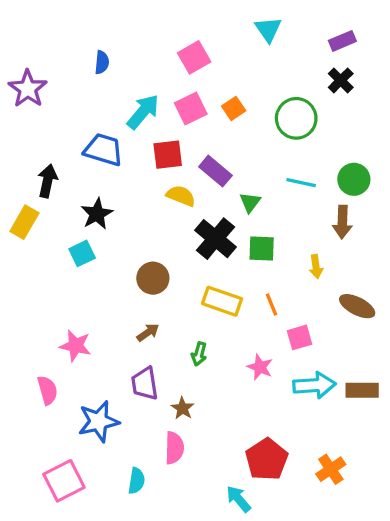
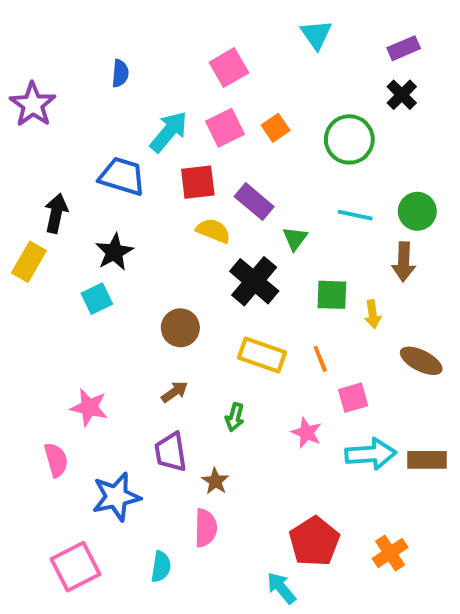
green square: (262, 248) -> (332, 295), moved

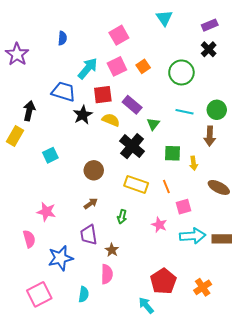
black star: (114, 252) -> (83, 115), moved

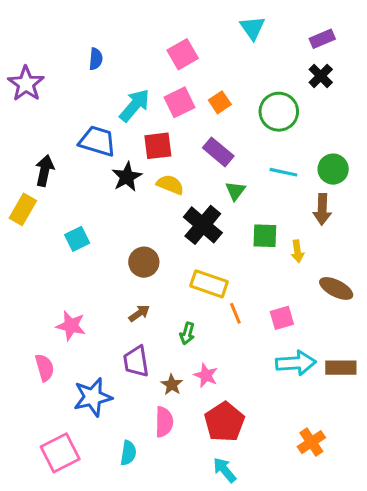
purple rectangle: (132, 105) -> (218, 152), moved
orange line: (166, 186) -> (235, 313), moved
pink star: (159, 225) -> (206, 375), moved
red pentagon: (163, 281) -> (225, 422), moved

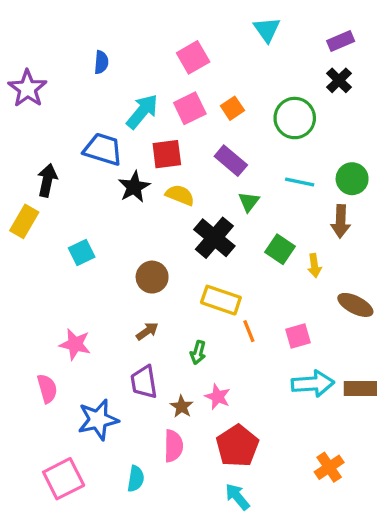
green square: (265, 236) -> (280, 249), turned 32

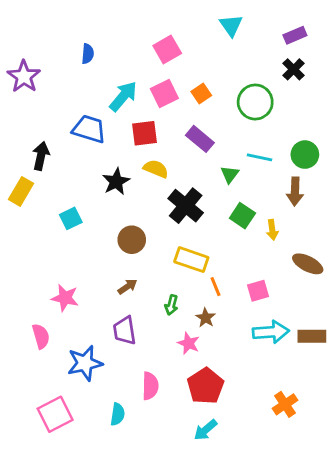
black star: (134, 187) -> (116, 182), moved
green triangle: (249, 202) -> (230, 174), moved
brown star: (182, 407) -> (206, 318), moved
cyan arrow: (237, 497) -> (206, 430), turned -90

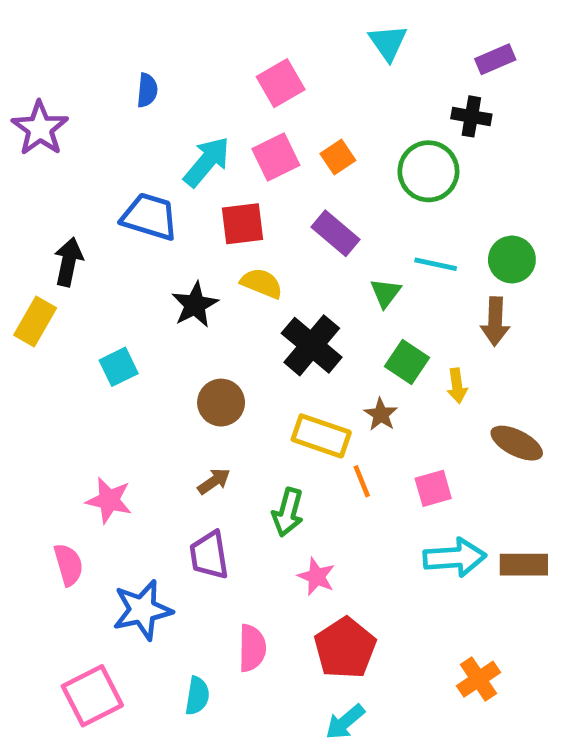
black cross: (294, 69) -> (471, 116), moved, turned -35
green arrow: (171, 305) -> (288, 512), size x1.4
brown star: (206, 318) -> (381, 414), moved

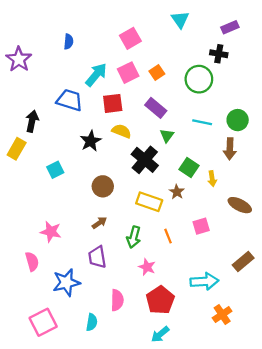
green triangle: (386, 293) -> (167, 136), moved
orange line: (362, 481) -> (168, 236), moved
cyan arrow: (455, 557) -> (204, 281), moved
brown rectangle: (524, 565) -> (243, 261), turned -40

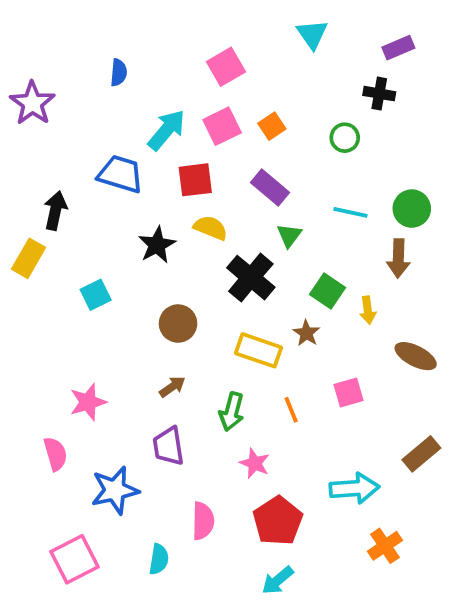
green circle: (199, 79) -> (345, 138), size x0.6
pink star: (51, 232) -> (88, 402), turned -30

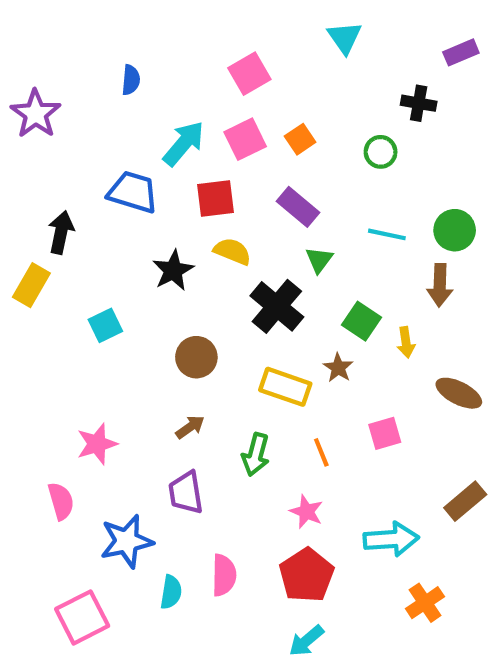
purple rectangle: (398, 48) -> (461, 52), moved
pink star: (255, 463) -> (306, 512), moved
cyan semicircle: (159, 559) -> (171, 592), moved

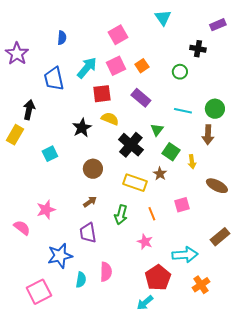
blue trapezoid: (133, 192) -> (54, 79), moved, turned -120
green triangle: (319, 260) -> (157, 130), moved
pink semicircle: (61, 501) -> (22, 228), moved, turned -36
red pentagon: (306, 575) -> (158, 278), moved

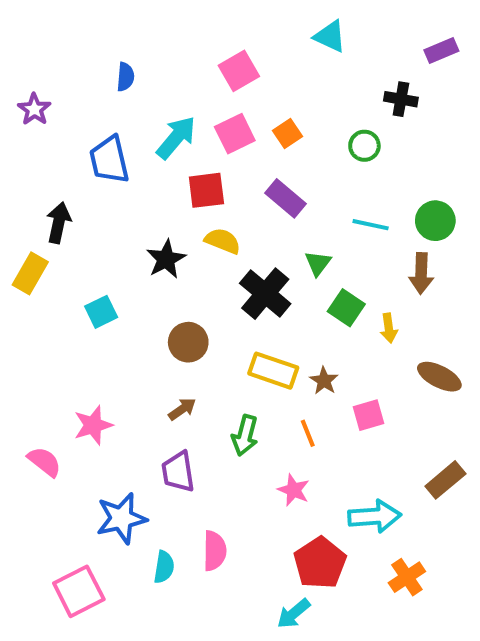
cyan triangle: (163, 18) -> (330, 36), turned -30
purple star: (17, 54) -> (34, 109), size x0.7
brown star: (160, 174) -> (324, 381), moved

